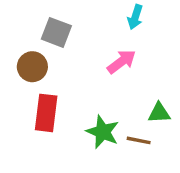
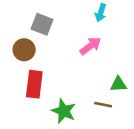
green star: (103, 132) -> (64, 111), moved

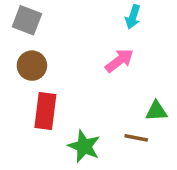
gray square: (42, 24) -> (27, 20), moved

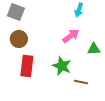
green triangle: (156, 111) -> (94, 49), moved
green star: (84, 146) -> (62, 66), moved

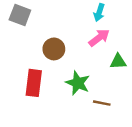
pink arrow: (71, 36) -> (99, 38), moved
brown circle: (19, 39) -> (54, 49), moved

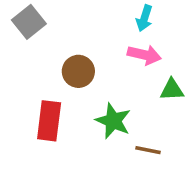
gray square: (20, 15) -> (29, 22), turned 30
pink arrow: (99, 38) -> (144, 55), turned 50

